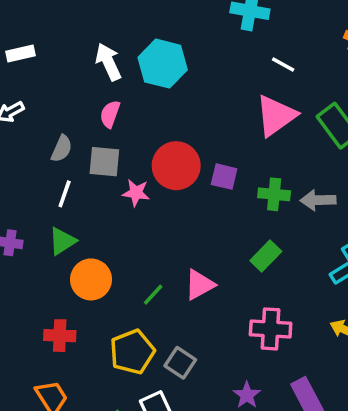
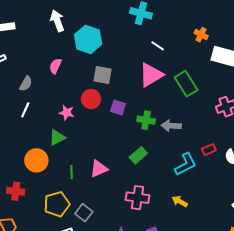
white arrow: (108, 62) -> (57, 21), moved
gray square: (104, 162) -> (103, 75), moved
red circle: (176, 166) -> (91, 99), size x0.7
green triangle: (62, 241) -> (57, 138), moved
green line: (153, 295) -> (71, 172), turned -48

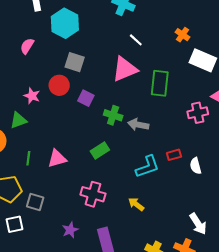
green rectangle: (186, 84) -> (160, 83), turned 30
gray square: (84, 213) -> (35, 202), turned -30

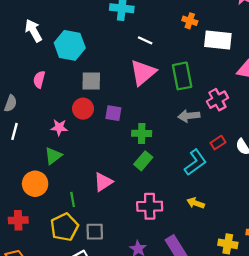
pink cross: (198, 113) -> (217, 100), moved
green cross: (113, 115) -> (142, 133), moved
gray arrow: (138, 125) -> (189, 116), moved
green line: (28, 158) -> (73, 199), moved

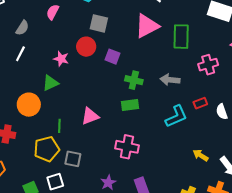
gray arrow: (189, 116) -> (170, 80), moved
green rectangle: (143, 161) -> (130, 105), turned 30
yellow arrow: (196, 203) -> (201, 155), moved

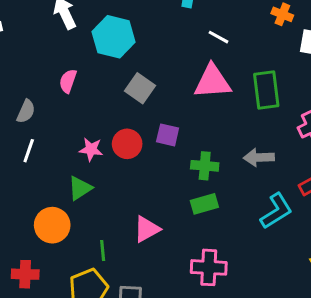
gray square: (99, 23) -> (140, 88), turned 30
pink triangle: (147, 26) -> (212, 82), turned 32
red circle: (86, 47) -> (127, 144), moved

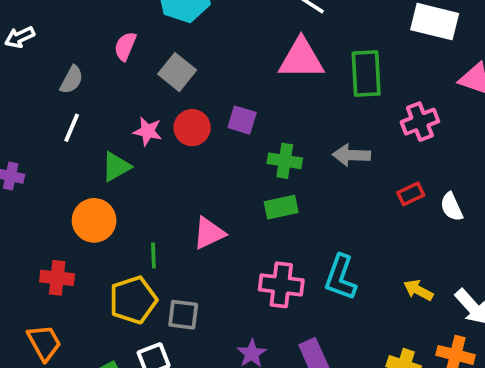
gray square: (140, 88) -> (177, 72), moved
green triangle: (80, 188) -> (116, 167), moved
cyan L-shape: (276, 211) -> (341, 277), moved, turned 138

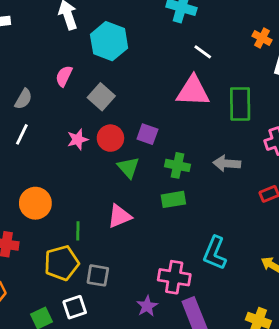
pink star: (148, 131) -> (78, 139), turned -30
green triangle: (116, 167) -> (128, 167), moved, turned -45
pink cross: (281, 285) -> (174, 277), moved

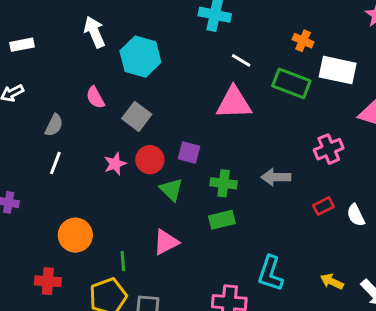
pink semicircle: (64, 76) -> (95, 97), turned -50
green rectangle: (240, 104) -> (291, 83), moved, turned -64

